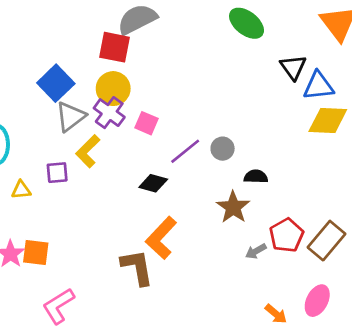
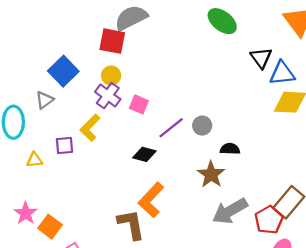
yellow circle: (113, 89) -> (111, 76), size x0.7
gray triangle: (70, 117) -> (44, 100), moved, size x0.7
red pentagon: (287, 235) -> (269, 220), moved
gray arrow: (256, 251) -> (230, 211), size x2.0
orange square: (36, 253) -> (50, 227), moved, turned 30

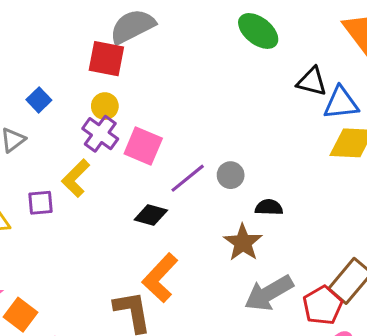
black triangle: (261, 58) -> (312, 82), turned -40
blue square: (63, 71) -> (39, 100), size x0.6
pink square: (139, 104) -> (143, 146), size x1.4

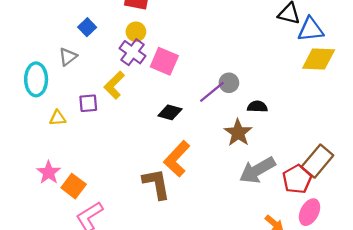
purple line: (188, 178) -> (212, 92), moved

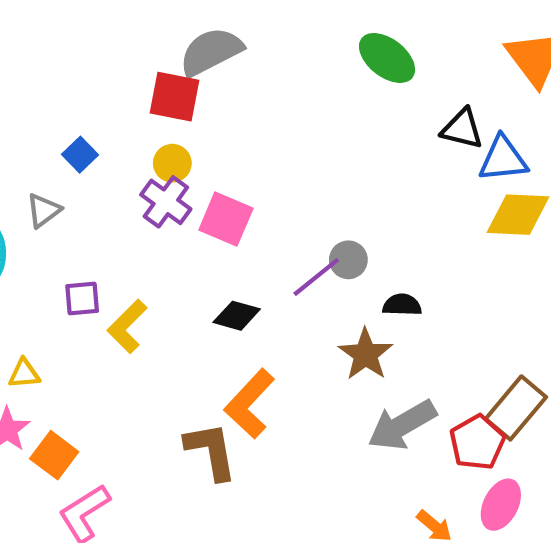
yellow L-shape: (114, 85) -> (127, 326), moved
yellow triangle: (58, 118) -> (24, 374), moved

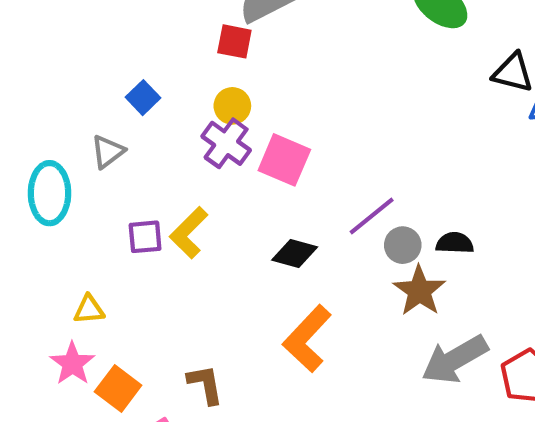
red square: (174, 97) -> (234, 41), size x0.7
gray circle: (348, 260) -> (403, 245), moved
yellow L-shape: (127, 326) -> (189, 233), moved
brown L-shape: (211, 451) -> (205, 384), moved, size x0.7

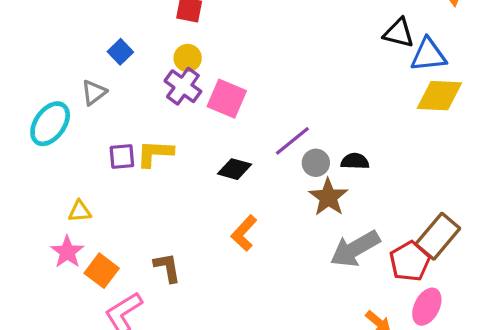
cyan ellipse: (49, 193) -> (50, 124), turned 36
yellow L-shape: (189, 233) -> (155, 153), turned 48
orange L-shape: (307, 339) -> (244, 233), size x0.7

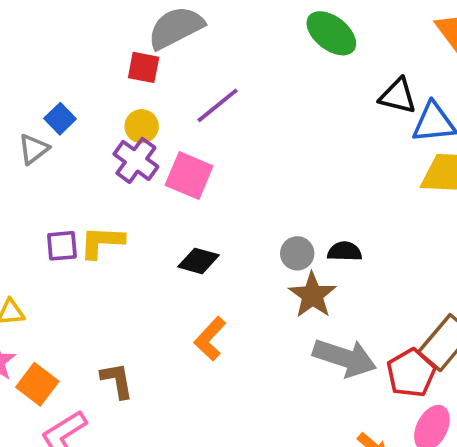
gray triangle: (94, 92) -> (34, 149), moved
purple line: (292, 141) -> (218, 105), moved
gray arrow: (355, 249) -> (345, 358), turned -132

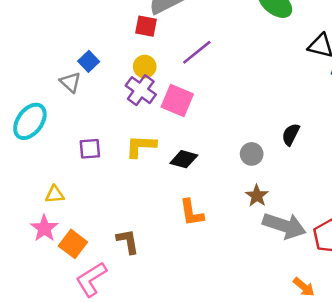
gray triangle: (34, 149) -> (70, 82), turned -40
yellow L-shape: (102, 242) -> (141, 146), moved
black semicircle: (345, 251) -> (291, 134), moved, turned -65
brown star: (312, 295) -> (257, 196), moved, size x0.7
orange L-shape: (210, 339) -> (192, 213), turned -52

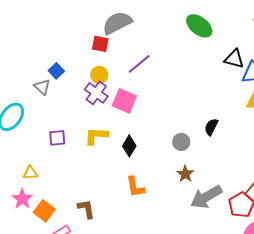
black diamond: (184, 159) -> (129, 146), turned -75
gray arrow: (284, 226) -> (206, 197), turned 132

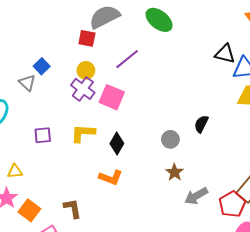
green ellipse: (199, 26) -> (159, 20), moved
orange L-shape: (135, 187) -> (111, 177), moved, turned -60
gray arrow: (206, 197) -> (196, 196), size x0.7

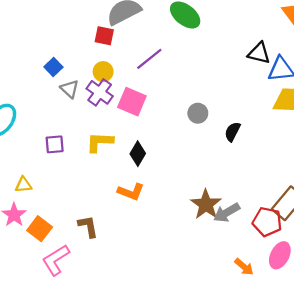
gray triangle: (27, 83) -> (70, 89), moved
gray circle: (170, 139) -> (198, 113), moved
brown star: (175, 172) -> (206, 204), moved, size x1.5
red pentagon: (232, 204) -> (267, 222), turned -30

